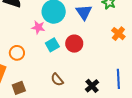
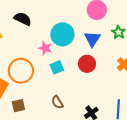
red circle: (74, 44) -> (87, 64), moved
orange circle: (17, 53) -> (21, 71), size x1.6

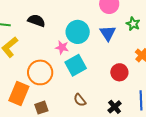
red circle: (87, 64) -> (119, 72), moved
cyan square: (57, 67) -> (76, 65), size x1.5

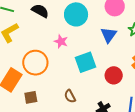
cyan circle: (78, 32) -> (76, 14), moved
cyan square: (76, 65) -> (86, 62), moved

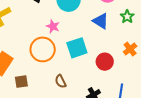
blue triangle: (109, 35) -> (101, 21), turned -36
orange circle: (35, 63) -> (43, 49), moved

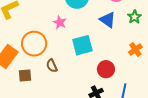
orange circle: (43, 49) -> (34, 44), moved
red circle: (105, 62) -> (106, 69), moved
brown semicircle: (61, 81) -> (52, 66), moved

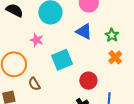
green star: (134, 17) -> (112, 35), moved

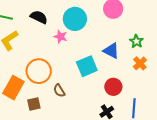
blue triangle: (84, 31) -> (111, 51), moved
pink star: (37, 40) -> (60, 37), moved

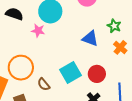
cyan square: (87, 66) -> (71, 73), moved

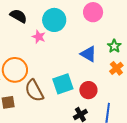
brown semicircle: (44, 84) -> (34, 91), size x1.6

